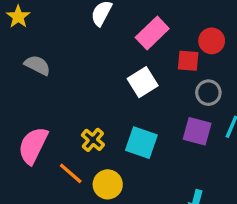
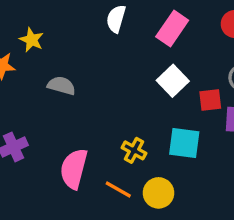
red square: (188, 61) -> (210, 100), moved

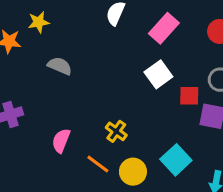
yellow star: (32, 40) -> (39, 22), turned 30
cyan square: (184, 143) -> (176, 160), moved, turned 32
pink semicircle: (74, 169) -> (61, 141), size x0.7

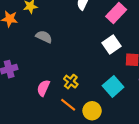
yellow cross: (116, 131) -> (71, 82), moved
cyan square: (176, 160) -> (113, 86), moved

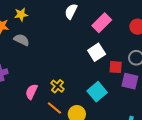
gray semicircle: (44, 37) -> (22, 40), moved

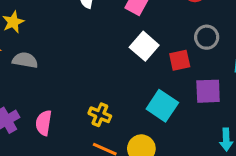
purple square: (130, 81) -> (208, 91), moved
pink semicircle: (32, 92) -> (44, 123), moved

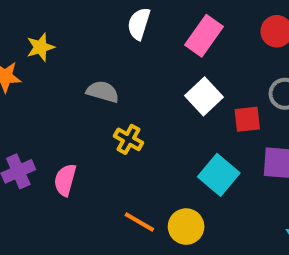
gray semicircle: (25, 60) -> (103, 92), moved
yellow cross: (100, 115) -> (129, 139), moved

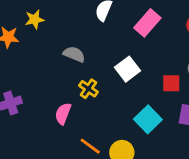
white square: (204, 96) -> (128, 69), moved
pink semicircle: (65, 180) -> (63, 114), moved

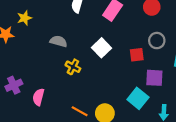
pink semicircle: (63, 114) -> (38, 97), moved
cyan square: (148, 119) -> (138, 98), moved

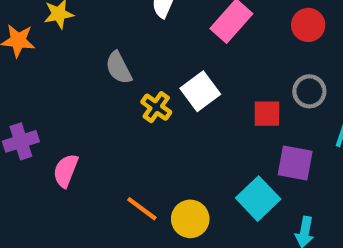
gray semicircle: (58, 41) -> (119, 68), turned -140
yellow cross: (73, 67) -> (156, 107), moved

